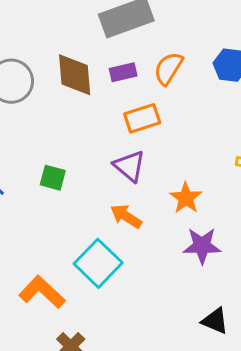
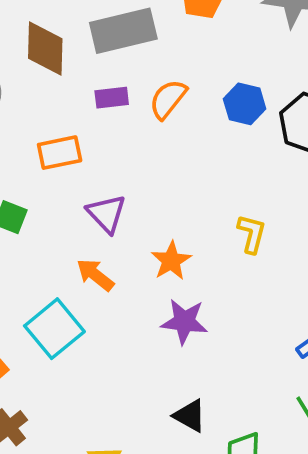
brown diamond: (75, 75) -> (45, 48), moved
orange rectangle: (142, 118) -> (60, 153), moved

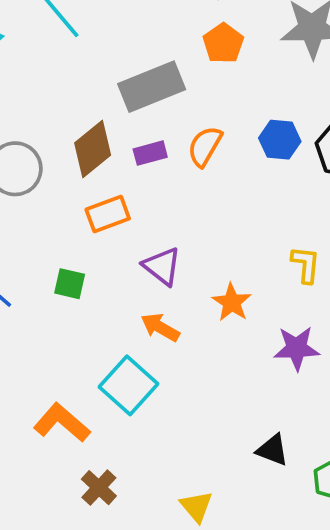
brown diamond: (45, 48) -> (93, 149), moved, turned 58
purple star: (184, 322) -> (297, 348), moved

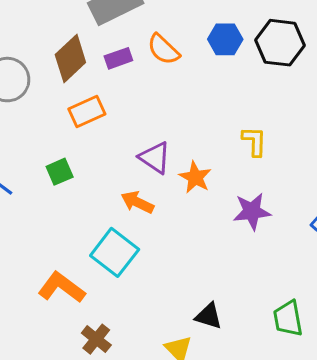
orange semicircle: (205, 146) -> (163, 49), turned -72
purple triangle: (162, 266) -> (155, 158), moved
green square: (70, 284) -> (60, 172), turned -32
black triangle: (272, 450) -> (209, 316), moved

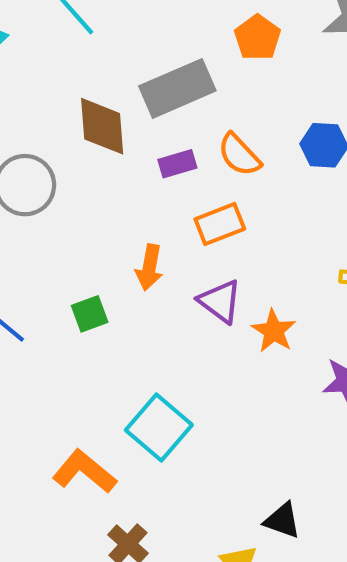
brown diamond: (70, 58) -> (102, 126), moved, turned -54
orange rectangle: (87, 111) -> (220, 224), moved
orange arrow: (137, 202) -> (149, 267), moved, turned -108

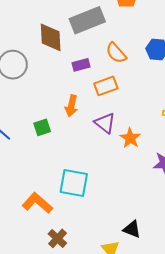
purple rectangle: (177, 164) -> (81, 65), moved
cyan square: (159, 428) -> (74, 183), turned -32

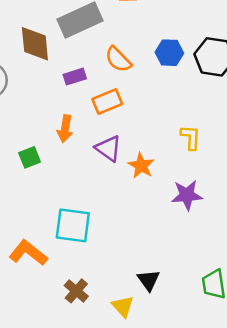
black triangle: (132, 229) -> (149, 280), turned 36
brown cross: (57, 238) -> (76, 291), moved

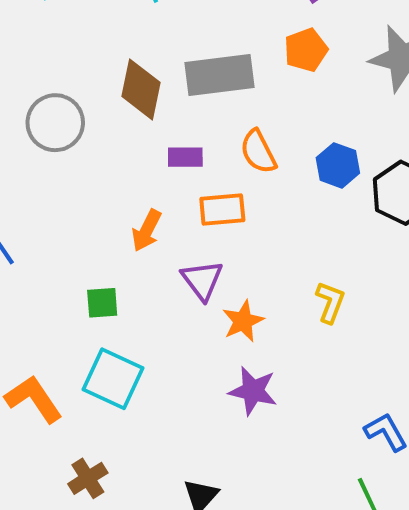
green square: (30, 157) -> (102, 303), moved
purple star: (187, 195) -> (253, 391), moved

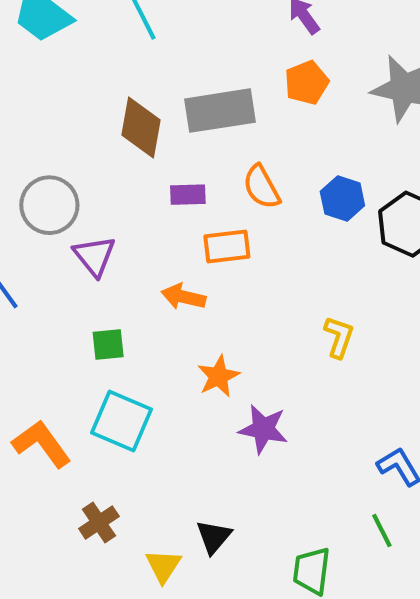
gray circle: (55, 123) -> (49, 205), moved
orange arrow: (147, 230) -> (183, 297), moved, turned 78
purple triangle: (202, 280) -> (95, 256), moved
orange star: (243, 321) -> (218, 376), moved

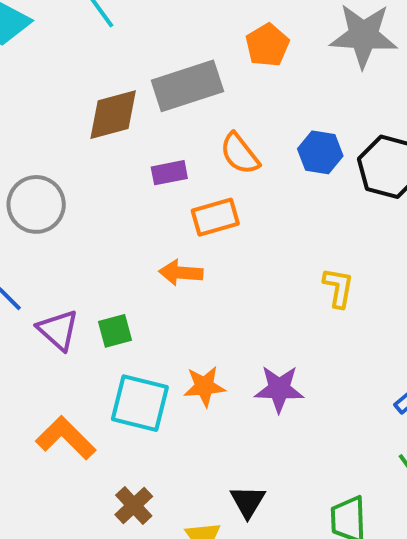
brown diamond: (141, 128) -> (113, 115), turned 74
purple triangle: (95, 256) -> (58, 330), moved
orange star: (218, 376) -> (204, 386), moved, turned 30

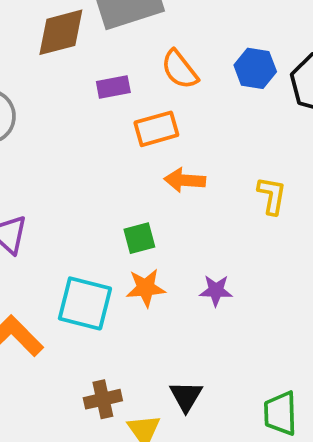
orange arrow: (181, 273) -> (185, 180), moved
green square: (115, 331) -> (139, 238), moved
purple star: (279, 389) -> (216, 291), size x0.7
brown cross: (134, 506) -> (103, 399), moved, turned 30

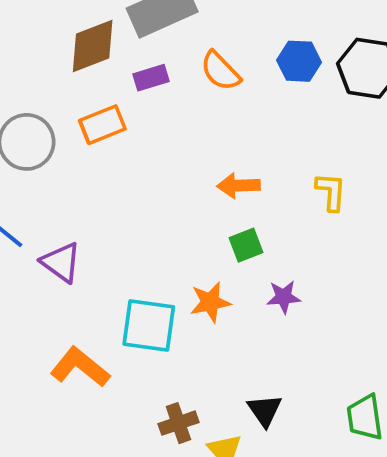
purple rectangle: (113, 87) -> (151, 78), moved
orange rectangle: (156, 129) -> (102, 125), moved
green square: (139, 238) -> (246, 245), moved

